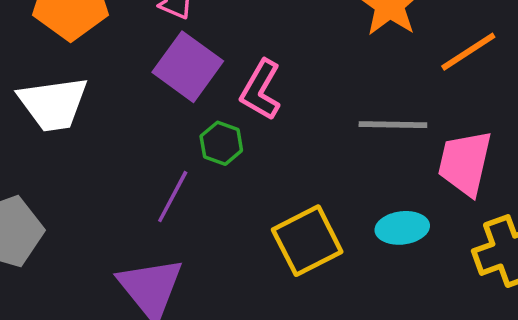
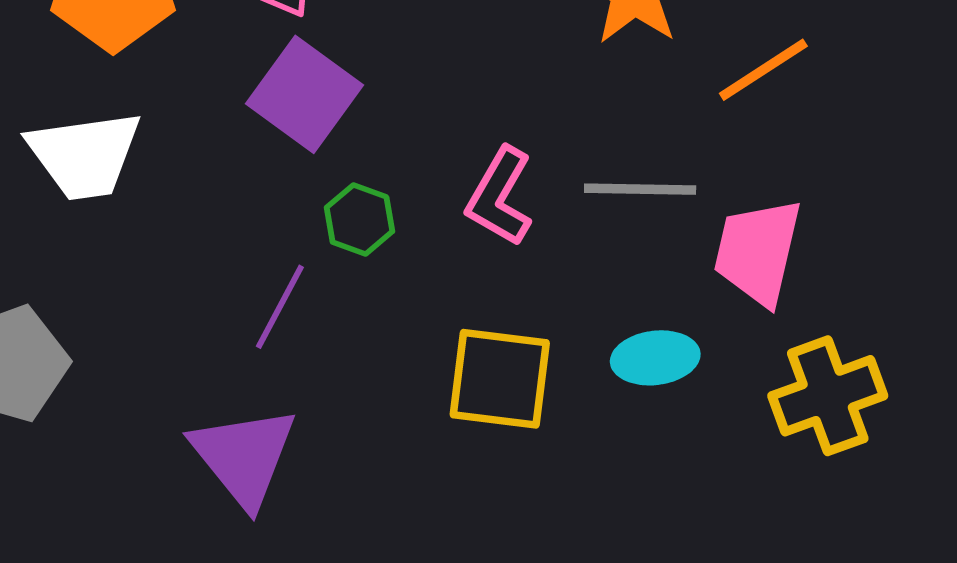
pink L-shape: (261, 90) -> (500, 197), moved
yellow square: (307, 241) -> (500, 379), turned 34

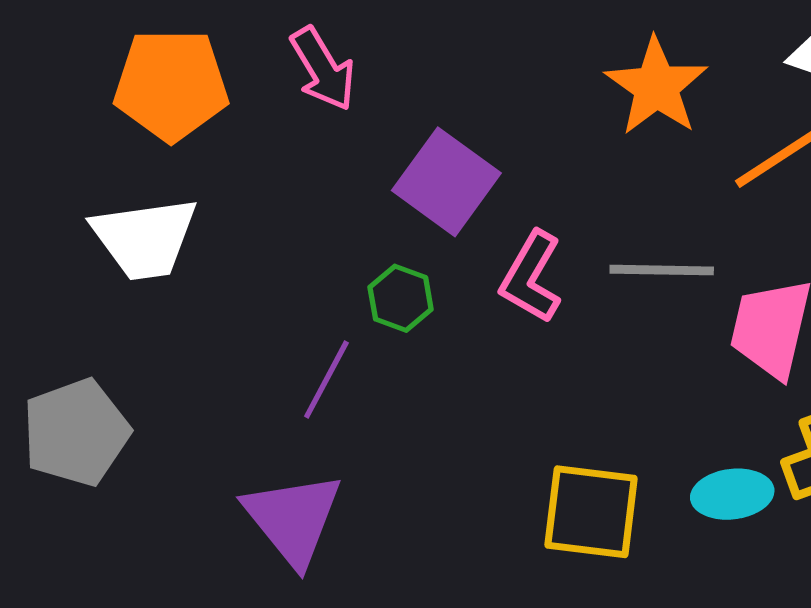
purple square: (304, 94) -> (446, 182), moved
cyan ellipse: (655, 358) -> (732, 494), moved
yellow square: (500, 379) -> (591, 512), moved

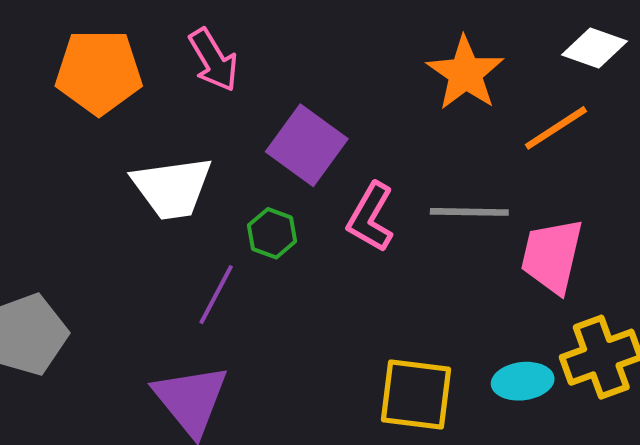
white trapezoid: (145, 238) -> (172, 188), moved

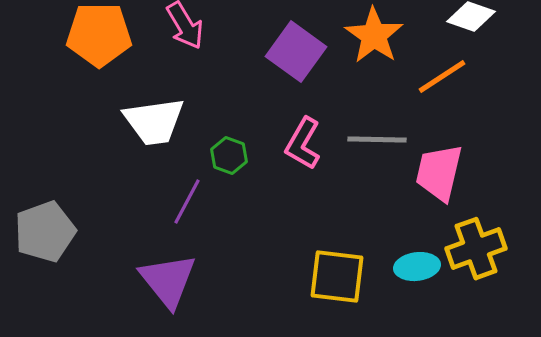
purple square: (307, 145) -> (296, 52), moved

